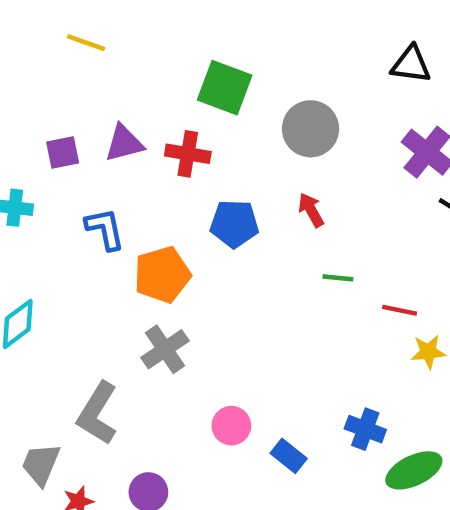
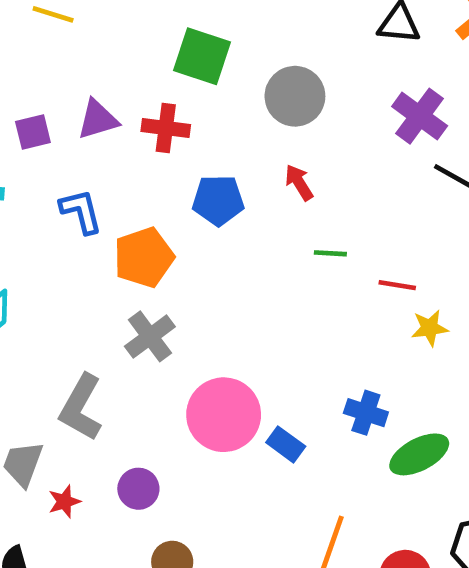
pink circle: (231, 426) -> (224, 415), size x1.8

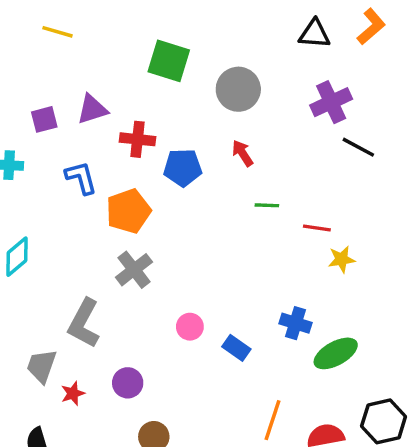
purple cross: (420, 116) -> (331, 102), turned 30
red cross: (166, 128) -> (138, 139), moved
pink circle: (224, 415) -> (190, 327), size x0.5

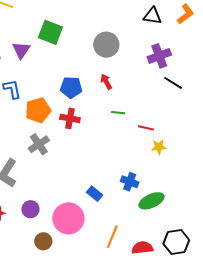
green square: (169, 61) -> (50, 32), moved
purple triangle: (92, 109) -> (21, 50), turned -42
red cross: (138, 139) -> (70, 118), moved
pink circle: (190, 327) -> (68, 218), moved, size x2.0

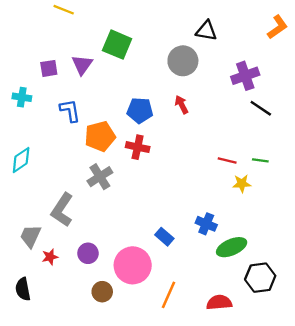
black triangle: (152, 16) -> (206, 31), moved
green line: (118, 113) -> (260, 160), moved
orange line: (112, 237) -> (168, 295), moved
black hexagon: (176, 242) -> (260, 278), moved

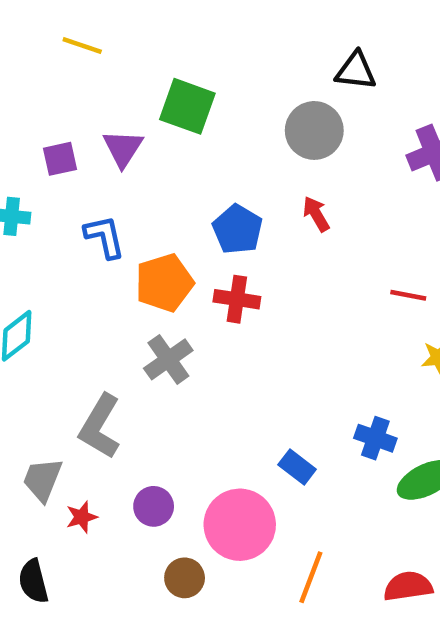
blue pentagon: (140, 110) -> (238, 229), turned 30
red line: (227, 161) -> (408, 295), moved

